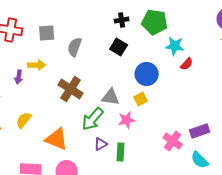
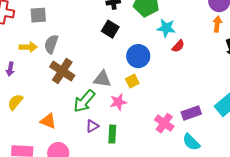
gray semicircle: (75, 47) -> (51, 44), moved
purple arrow: (19, 77) -> (10, 69), moved
orange triangle: (57, 139) -> (48, 121), size x0.7

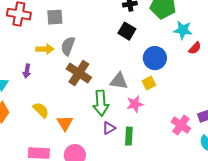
green arrow: (84, 101) -> (101, 103), turned -45
yellow semicircle: (15, 102) -> (41, 110), moved, turned 96
orange triangle: (48, 121) -> (65, 123), turned 36

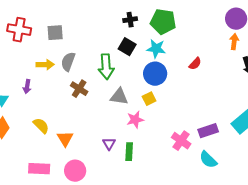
cyan star: (183, 30) -> (156, 49), moved
brown cross: (79, 73) -> (79, 89), size x0.7
green arrow: (101, 103) -> (106, 67), moved
purple triangle: (109, 128) -> (109, 144), turned -32

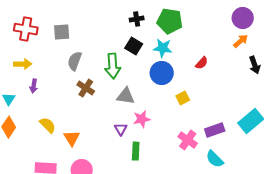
orange arrow: (234, 42) -> (241, 41), turned 42
yellow arrow: (45, 65) -> (23, 64), moved
yellow square: (149, 99) -> (183, 98), moved
purple triangle: (109, 144) -> (121, 129), moved

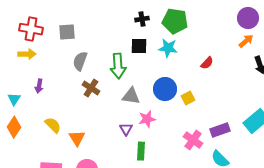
black square: (134, 46) -> (139, 46), turned -30
yellow arrow: (23, 64) -> (27, 54), moved
blue circle: (162, 73) -> (165, 89), moved

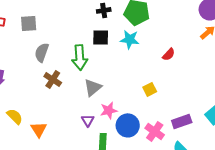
blue circle: (165, 89) -> (128, 125), moved
gray triangle: (131, 96) -> (93, 87), turned -48

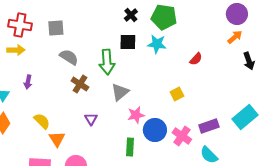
black cross: (104, 10) -> (131, 15), turned -32
gray semicircle: (42, 52) -> (69, 57), turned 102
purple triangle: (88, 120) -> (91, 119), moved
orange triangle: (39, 129) -> (57, 139), moved

